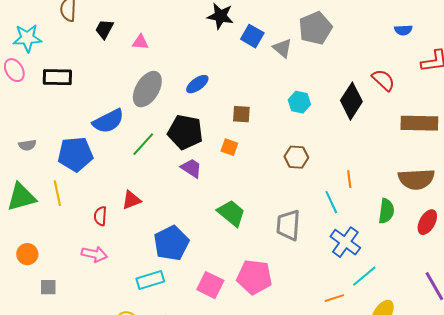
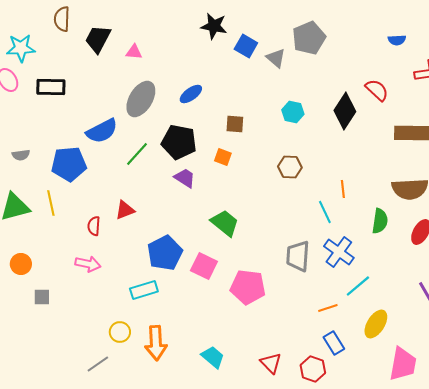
black trapezoid: (104, 29) -> (98, 39), size x1.4
gray trapezoid: (288, 225) -> (298, 256), moved
pink square: (210, 285) -> (204, 266), moved

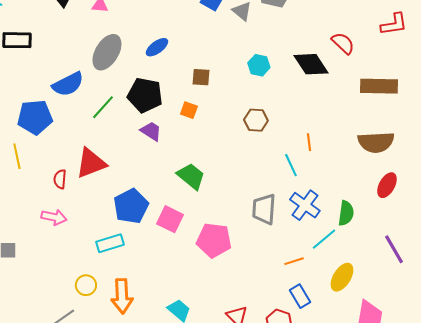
black diamond: (345, 111) -> (311, 64), turned -66
red triangle: (125, 210) -> (91, 163), size x1.6
green semicircle: (380, 221) -> (346, 213), moved

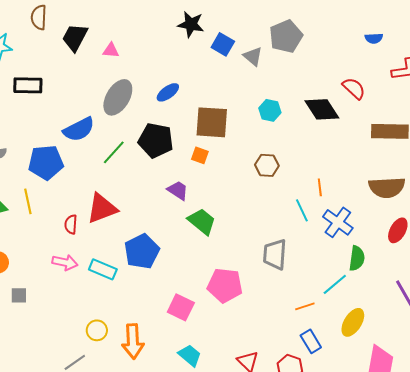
brown square: (201, 77) -> (212, 122), size x1.8
purple trapezoid: (151, 131) -> (178, 190), moved
blue cross: (305, 205) -> (338, 222), moved
pink square: (170, 219) -> (181, 307), moved
cyan rectangle: (110, 243) -> (103, 269), moved, turned 40

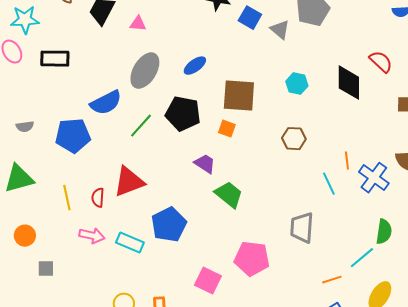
black diamond: (322, 109) -> (349, 83), turned 33
yellow line: (28, 201) -> (67, 198), moved
blue cross: (338, 222) -> (374, 178), moved

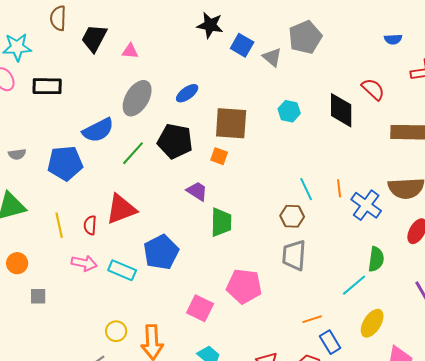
brown hexagon: (294, 139) -> (292, 216), moved
cyan line: (329, 184) -> (306, 189), moved
green trapezoid: (229, 195) -> (221, 222), turned 52
orange line: (332, 280) -> (312, 319), moved

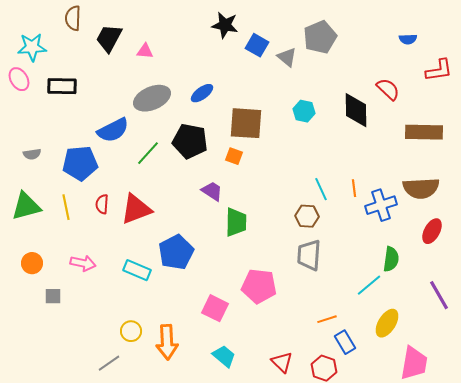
gray ellipse: (137, 98) -> (152, 98), turned 36
blue cross: (366, 205) -> (381, 205), turned 36
yellow line: (59, 225) -> (66, 207), moved
red semicircle: (90, 225) -> (102, 204), moved
pink arrow: (84, 263) -> (83, 263), moved

